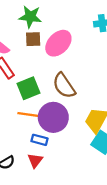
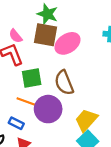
brown square: (33, 39) -> (46, 35), size x1.6
blue rectangle: (39, 140) -> (16, 123), moved

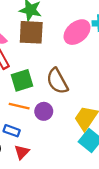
pink ellipse: (67, 43) -> (77, 32), moved
purple circle: (48, 109) -> (44, 111), size x0.6

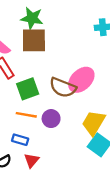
pink ellipse: (77, 32) -> (81, 80), moved
brown semicircle: (57, 81) -> (63, 88), turned -36

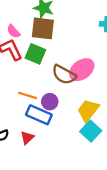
green square: (28, 89) -> (35, 54), moved, turned 36
blue rectangle: (20, 140) -> (39, 115), moved, size x1.6

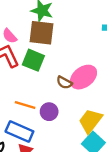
brown semicircle: (64, 75) -> (64, 83), size x0.6
blue rectangle: (39, 115) -> (19, 131), moved

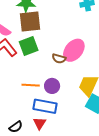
green square: (33, 60) -> (29, 46), turned -30
blue rectangle: (19, 131) -> (45, 106), moved

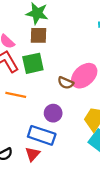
brown square: (30, 22) -> (38, 35), size x0.7
orange line: (31, 85) -> (16, 95), moved

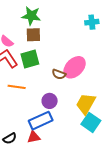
blue rectangle: (42, 135) -> (41, 121), turned -40
red triangle: (33, 154) -> (34, 137), turned 40

